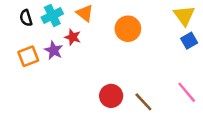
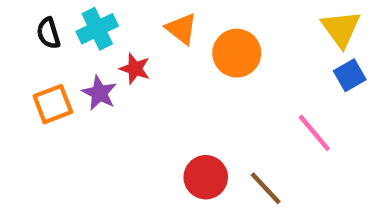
orange triangle: (85, 13) -> (181, 29), moved
pink line: (187, 92) -> (314, 133), moved

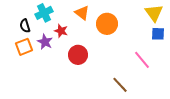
black semicircle: (48, 33) -> (25, 26), moved
blue square: (350, 75) -> (158, 34), turned 32
red circle: (206, 177) -> (78, 55), moved

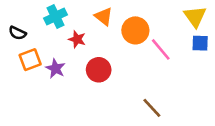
black semicircle: (25, 26) -> (17, 33), moved, turned -48
purple star: (45, 42) -> (55, 68), moved
pink line: (142, 60) -> (161, 49), moved

